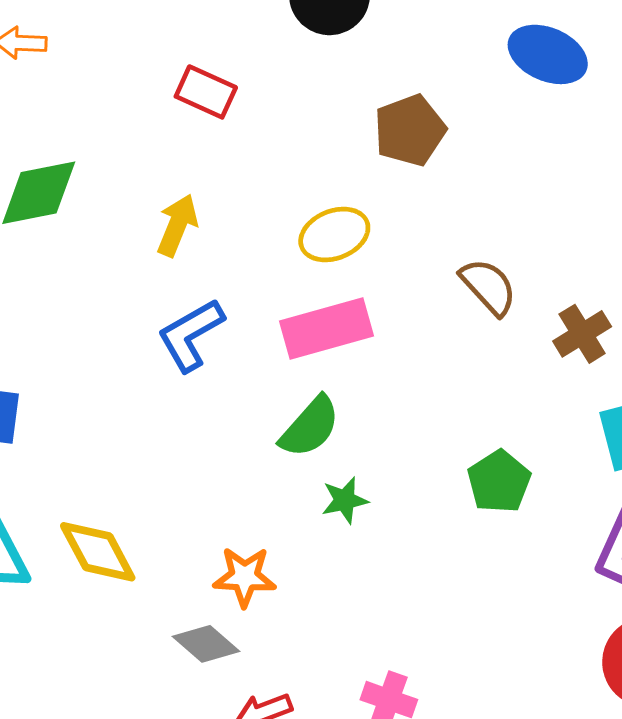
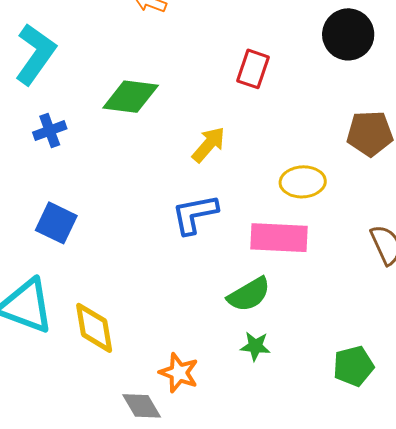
red rectangle: (206, 92) -> (253, 69), turned 66

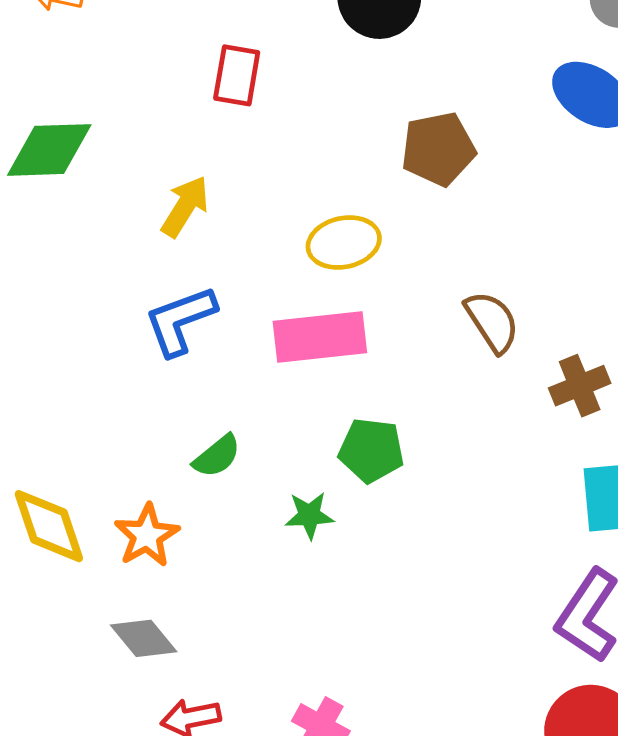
green semicircle: (249, 294) -> (217, 456), moved, size x0.7
green pentagon: (353, 366) -> (371, 450), moved, turned 30
orange star: (179, 373) -> (147, 536), moved, turned 30

